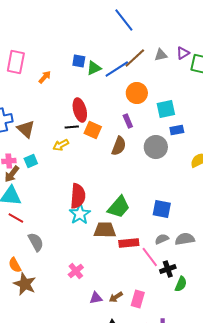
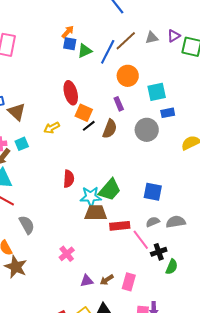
blue line: (117, 69) -> (108, 52), turned -30
orange arrow: (45, 77) -> (68, 32), moved
black line: (72, 127) -> (89, 126), moved, turned -32
red semicircle: (78, 196) -> (69, 179), size x0.7
cyan star: (80, 214) -> (91, 197), moved, turned 30

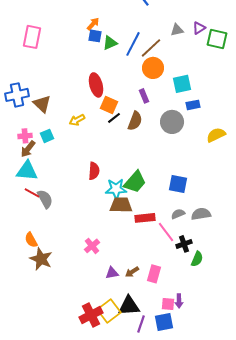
brown line: (126, 41) -> (151, 48), moved
gray semicircle: (27, 225) -> (45, 199), moved

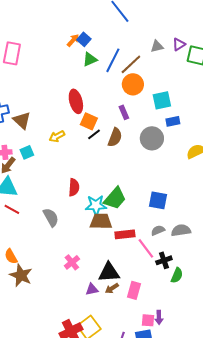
blue square: (95, 36) -> (84, 39), moved, turned 32
gray semicircle: (45, 199) -> (51, 217), moved
black triangle: (129, 306) -> (109, 272), moved

